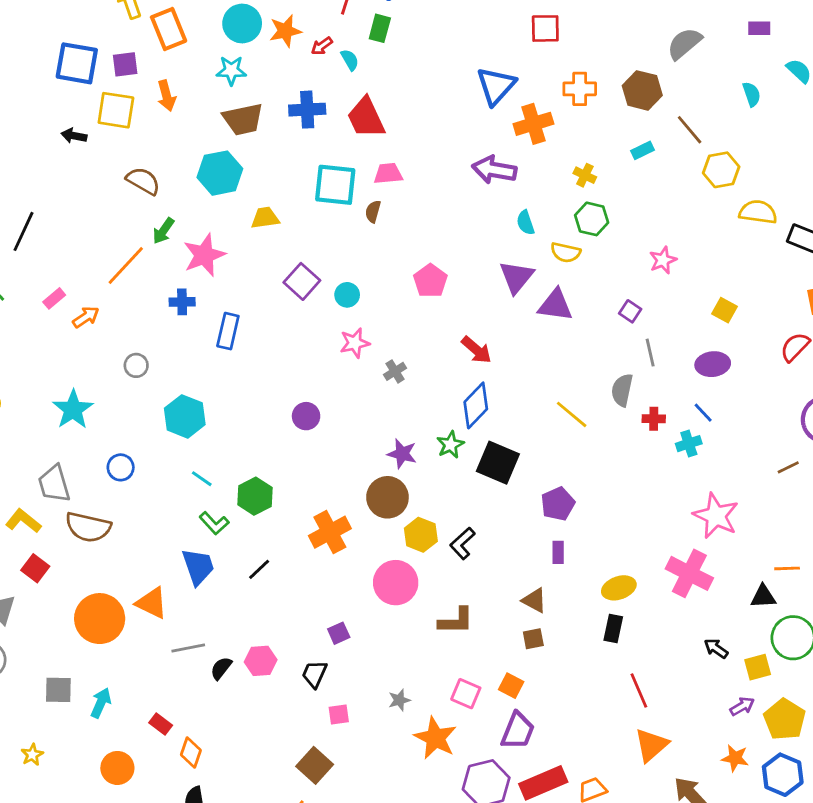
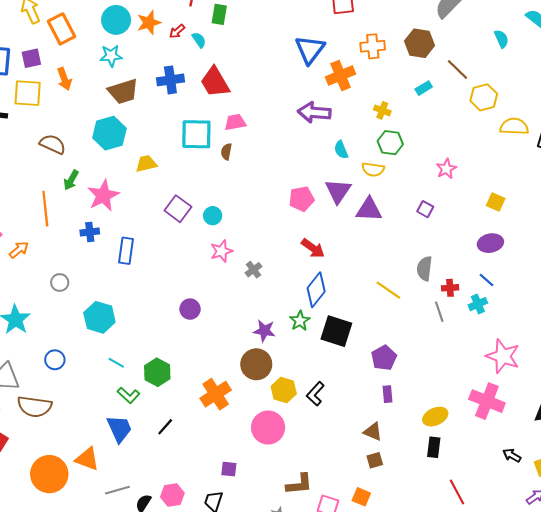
orange line: (126, 266) -> (45, 209), turned -44
pink pentagon: (430, 281) -> (302, 199), moved, turned 30
gray line: (650, 353) -> (439, 312), moved
brown L-shape: (456, 621) -> (299, 484), moved
purple square: (339, 633) -> (229, 469), turned 35

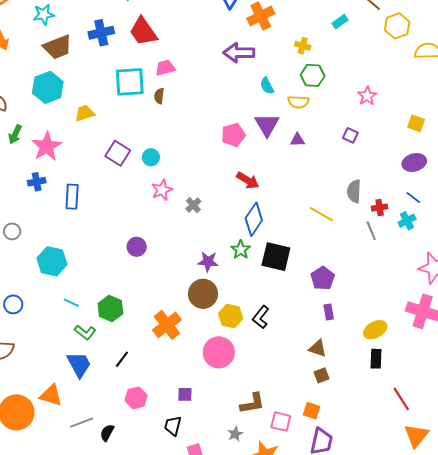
purple triangle: (369, 210) -> (297, 140), size x0.6
pink hexagon: (172, 495) -> (136, 398), moved

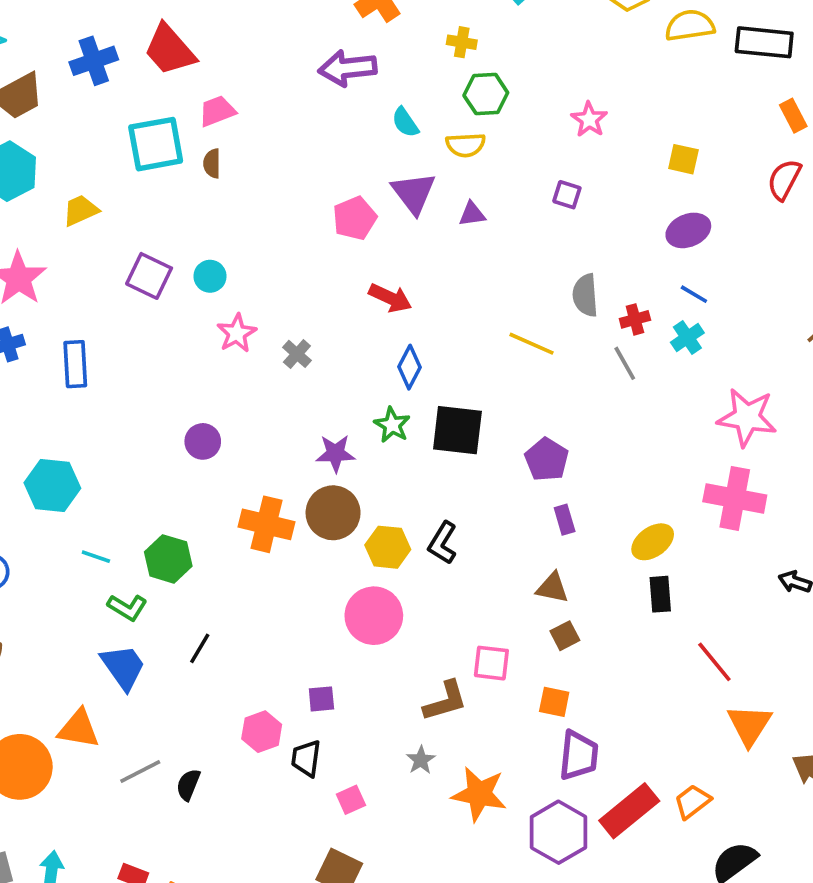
blue diamond: (254, 219) -> (410, 367), size x0.7
orange cross: (167, 325) -> (266, 524), moved, turned -32
pink hexagon: (136, 398) -> (262, 732), moved
pink square: (281, 422) -> (491, 663), moved

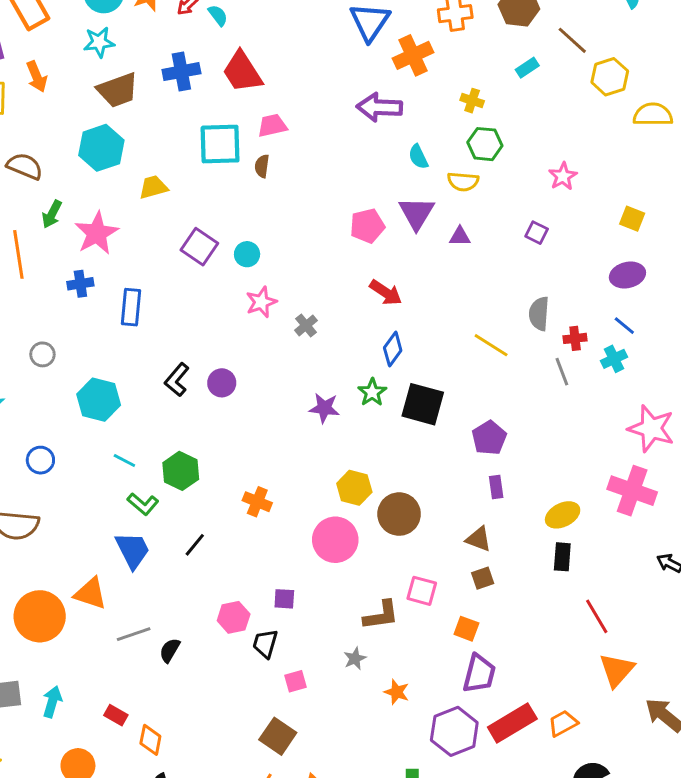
brown circle: (333, 513) -> (399, 514), moved
orange cross: (266, 524) -> (257, 502), moved, size x0.7
black L-shape: (443, 543) -> (177, 380), moved
orange star: (479, 794) -> (397, 692), size x0.6

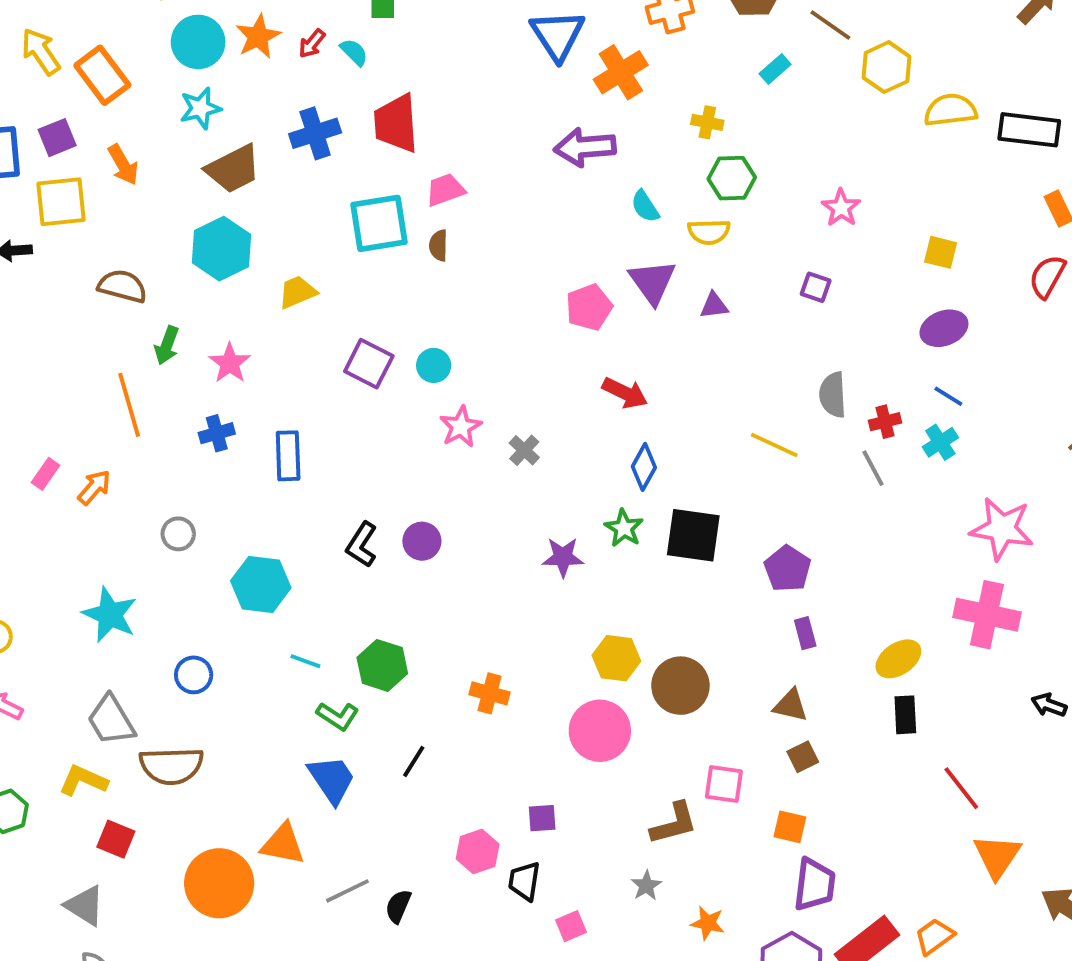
red trapezoid: (242, 72) -> (396, 123), turned 36
pink star: (97, 233) -> (230, 363), size x0.7

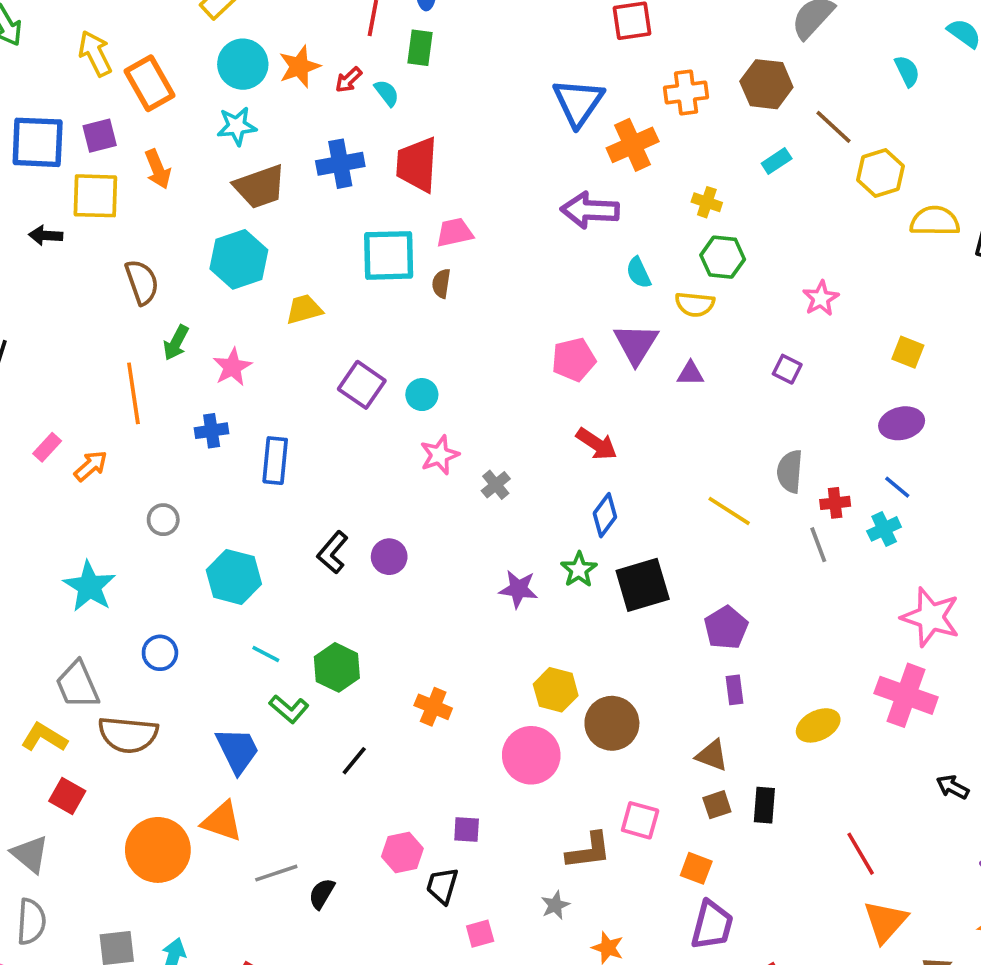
brown semicircle: (122, 286) -> (142, 282), turned 48
black square: (693, 535) -> (643, 585), turned -32
black rectangle: (905, 715) -> (764, 805), moved
blue trapezoid: (332, 779) -> (237, 750), moved

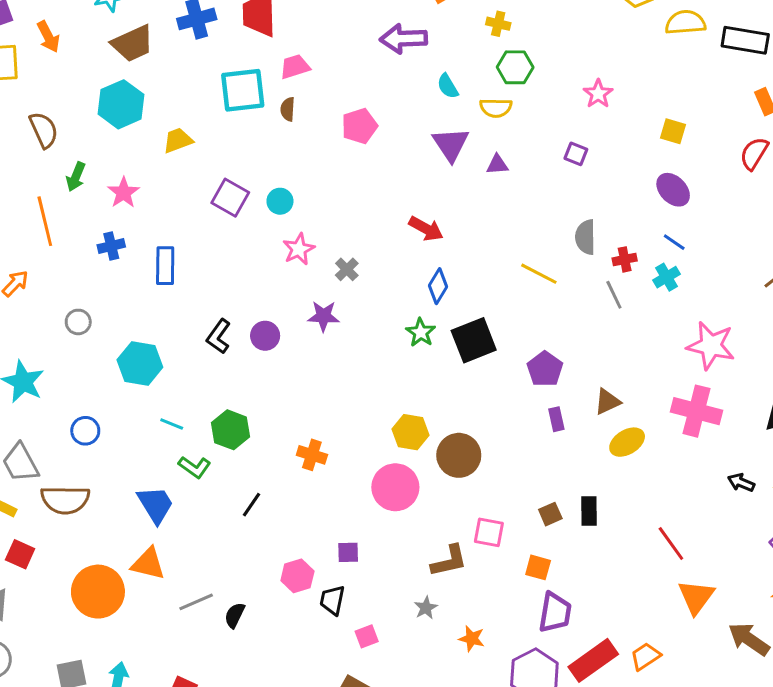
pink pentagon: (574, 360) -> (359, 126), moved
purple ellipse: (902, 423) -> (673, 190), turned 64
purple star: (518, 589) -> (323, 316), moved
brown triangle: (712, 755) -> (607, 402), moved, turned -40

